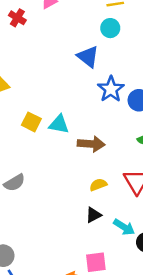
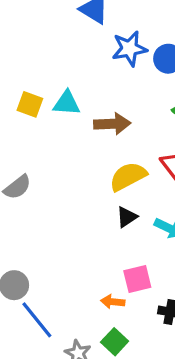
blue star: (111, 89) -> (129, 49), turned 30
yellow semicircle: (98, 185) -> (128, 176), size x1.6

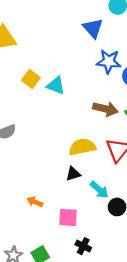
brown arrow: (112, 124) -> (105, 109), moved
orange arrow: (113, 302) -> (35, 202), moved

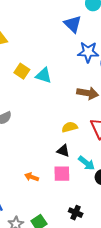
yellow semicircle: (82, 147) -> (70, 127), size x0.7
black triangle: (73, 174) -> (63, 151), turned 40
pink square: (68, 217) -> (62, 174), moved

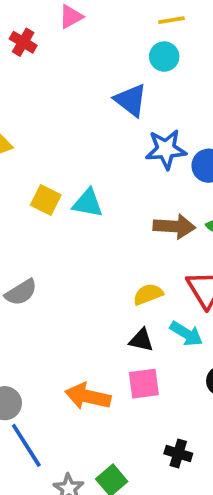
cyan arrow: (87, 163) -> (186, 334), moved
orange arrow: (32, 177) -> (88, 396), size x1.6

